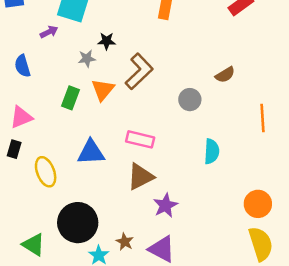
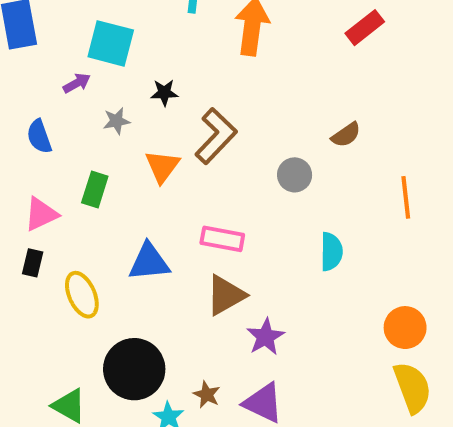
gray star: (87, 59) -> (116, 121), moved
green rectangle: (70, 98) -> (95, 189), moved

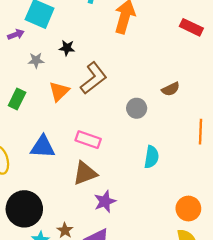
red rectangle: (365, 28) -> (191, 27), turned 55

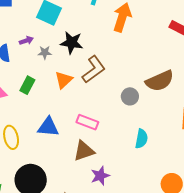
purple arrow: (16, 34) -> (26, 41), moved
black star: (67, 48) -> (72, 43), size x1.6
brown semicircle: (171, 89) -> (160, 81), size x1.8

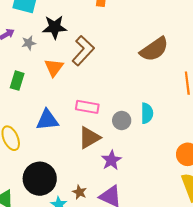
gray circle: (130, 96) -> (122, 120), moved

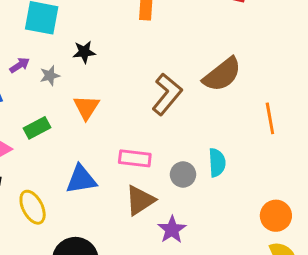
black star: (55, 27) -> (84, 52), size x0.7
brown L-shape: (83, 51) -> (167, 94), moved
green rectangle: (17, 81) -> (37, 128), turned 48

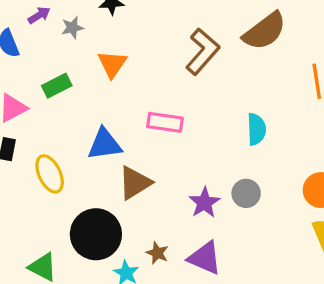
gray circle: (183, 174) -> (246, 193), moved
brown triangle: (140, 200) -> (135, 183), moved

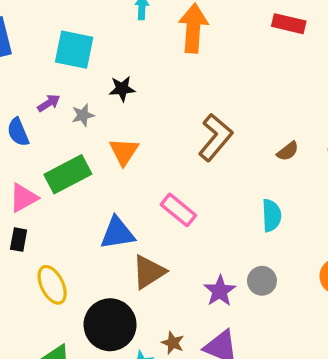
brown semicircle: (265, 31) -> (288, 151), moved, size x0.5
green rectangle: (57, 86) -> (68, 174), size x1.5
pink rectangle: (165, 122) -> (178, 210), turned 32
yellow ellipse: (50, 174) -> (52, 285), moved

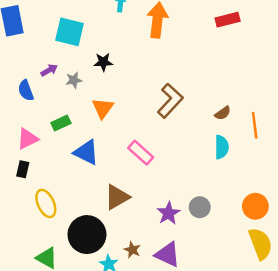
red rectangle: (289, 24) -> (228, 20), turned -30
green rectangle: (68, 174) -> (61, 123), size x0.6
cyan semicircle: (272, 215) -> (222, 147), moved
blue triangle: (117, 233) -> (86, 152), moved, turned 32

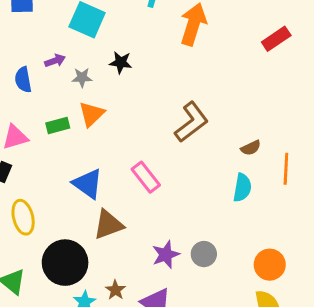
red rectangle: (228, 20) -> (276, 39), turned -30
orange triangle: (103, 108) -> (92, 114), moved
blue triangle: (86, 152) -> (88, 184), moved

